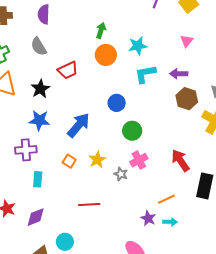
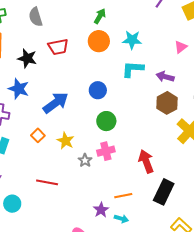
black star: (40, 89) -> (27, 58), turned 30
yellow star: (97, 160) -> (66, 141), turned -30
cyan circle: (65, 242) -> (12, 204), moved

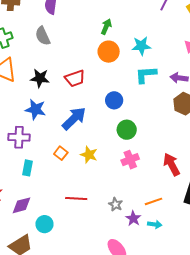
red trapezoid: (58, 47) -> (75, 78), moved
gray star: (85, 160) -> (116, 204), moved

